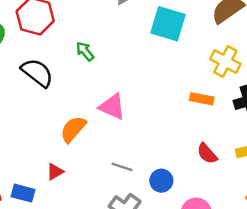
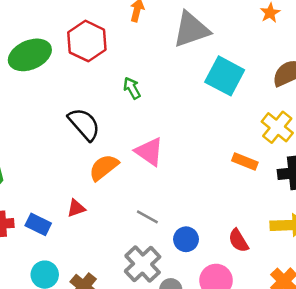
black semicircle: (37, 73) -> (84, 124), moved
red semicircle: (207, 154) -> (238, 241), moved

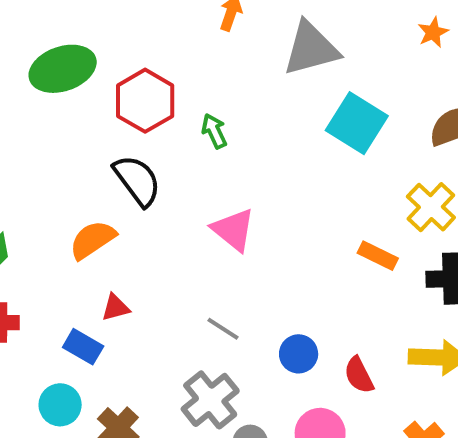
red hexagon: (87, 41) -> (145, 101), moved
orange semicircle: (104, 167) -> (92, 240), moved
blue rectangle: (38, 224) -> (83, 347), moved
blue circle: (186, 239) -> (299, 354), moved

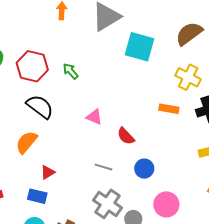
pink triangle: (233, 230) -> (94, 117), size x0.7
red semicircle: (359, 375) -> (126, 136), moved

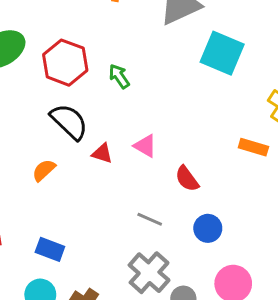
orange semicircle: (26, 142) -> (44, 170), size x0.7
red triangle: (48, 172) -> (102, 153), moved, turned 42

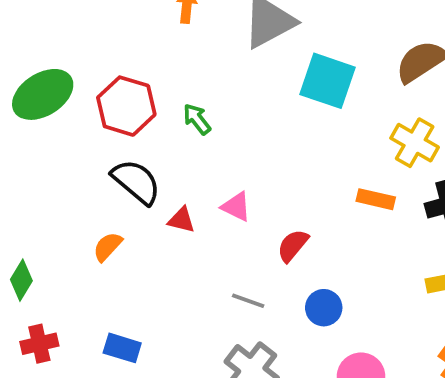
red semicircle: (187, 179) -> (293, 245), turned 80

